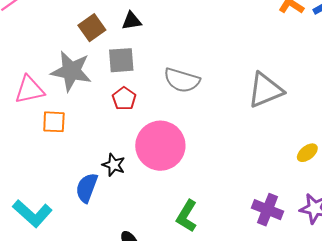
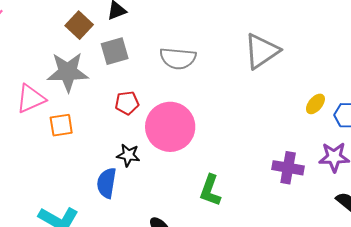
red pentagon: (124, 99) -> (127, 103), moved, turned -30

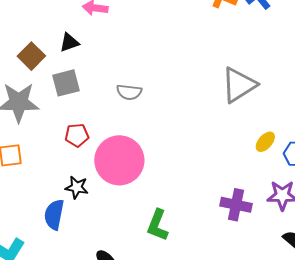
gray triangle: (262, 51) -> (239, 85), moved
gray semicircle: (178, 58) -> (129, 92), size x0.7

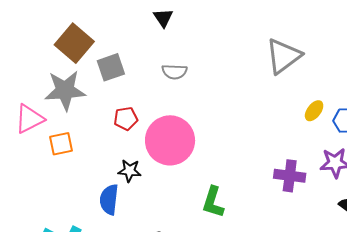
black triangle: (69, 42) -> (163, 18), moved, turned -40
brown square: (31, 56) -> (74, 43), size x1.4

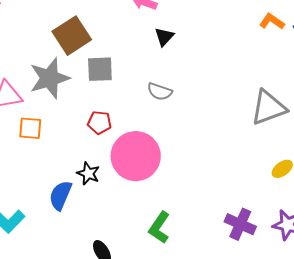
gray star: (65, 90) -> (49, 78), turned -30

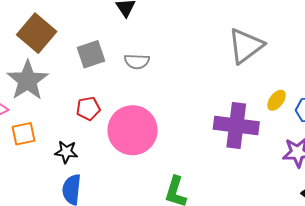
gray square: (100, 69) -> (91, 54), moved
black star: (88, 174) -> (66, 152), moved
purple cross: (240, 224) -> (236, 126), moved, size x1.4

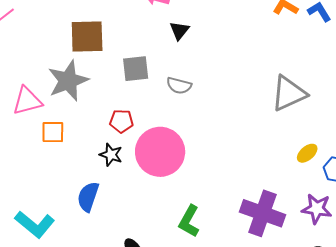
brown square: (37, 33) -> (87, 36), turned 36
purple cross: (236, 126) -> (262, 213), moved
black star: (66, 152) -> (111, 155), moved

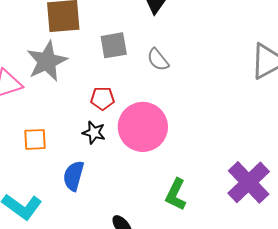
gray semicircle: (179, 86) -> (158, 60), turned 40
orange square: (53, 132) -> (35, 139), moved
purple cross: (262, 213) -> (249, 182), turned 30

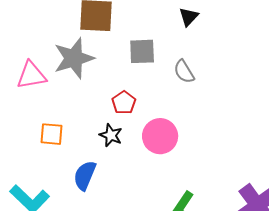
red pentagon: (102, 98) -> (124, 103), turned 30
pink circle: (143, 127) -> (160, 136), size x0.7

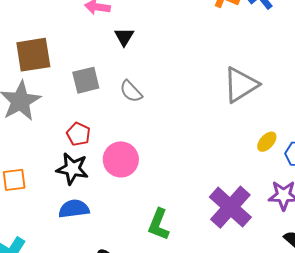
black star: (111, 135) -> (72, 169), size x1.4
blue semicircle: (85, 175) -> (74, 209), moved, turned 72

